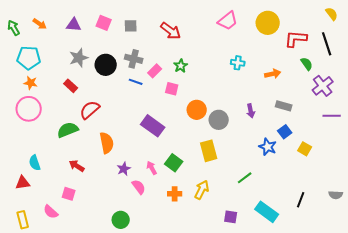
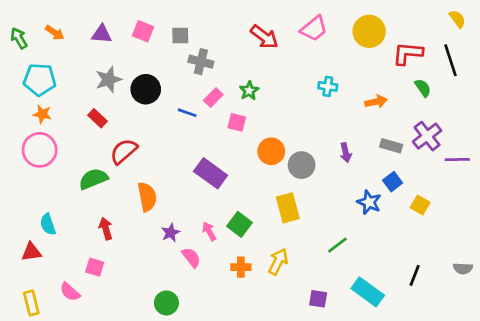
red arrow: (171, 31) -> (264, 37), moved
gray cross: (134, 59) -> (201, 62), moved
purple cross: (323, 86) -> (427, 136), moved
red arrow: (77, 166) -> (106, 228), turned 42

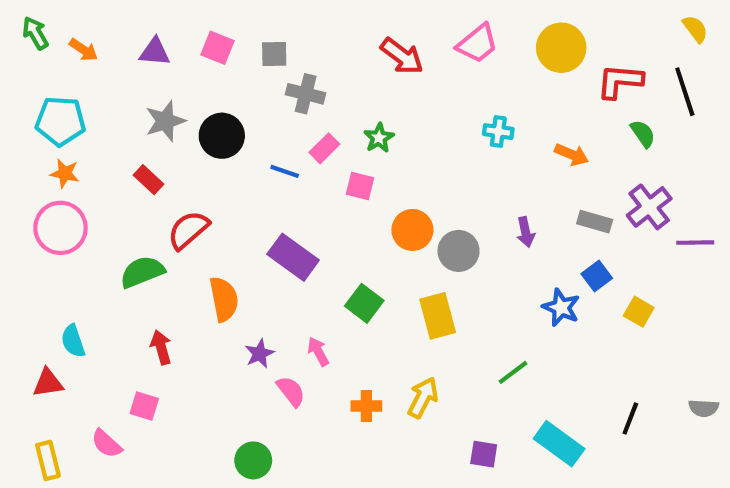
green arrow: (19, 38) -> (35, 33), moved
orange arrow: (376, 102) -> (572, 155), turned 35
purple rectangle: (211, 173) -> (293, 257), moved
green square: (240, 224) -> (364, 303), moved

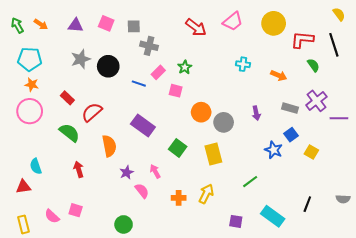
green arrow: (35, 33) -> (17, 25), moved
red rectangle: (148, 180) -> (67, 98), moved
green semicircle: (142, 272) -> (69, 133), turned 60
pink square: (144, 406) -> (76, 210), moved

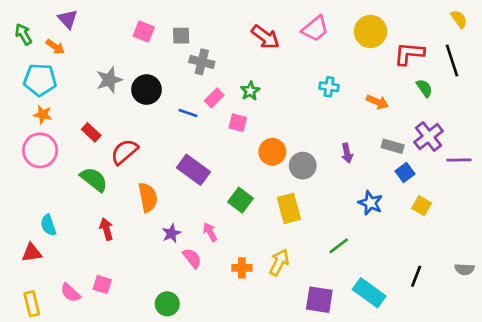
orange arrow: (41, 24) -> (55, 47), moved
purple triangle: (76, 25) -> (68, 19), moved, turned 42
blue square: (291, 135) -> (405, 172), moved
purple square: (236, 221) -> (319, 300), size x1.5

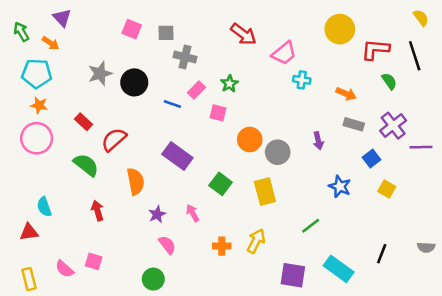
pink trapezoid: (315, 29) -> (284, 53), moved
gray rectangle: (393, 146) -> (354, 124), moved
pink semicircle: (192, 258) -> (167, 245), moved

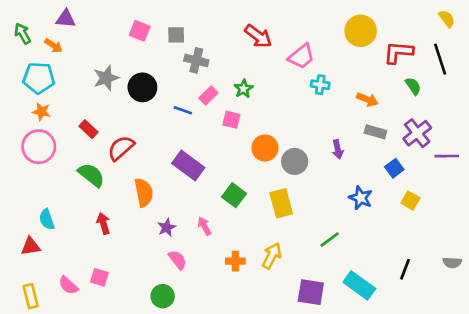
purple triangle: (62, 18) -> (66, 19), turned -42

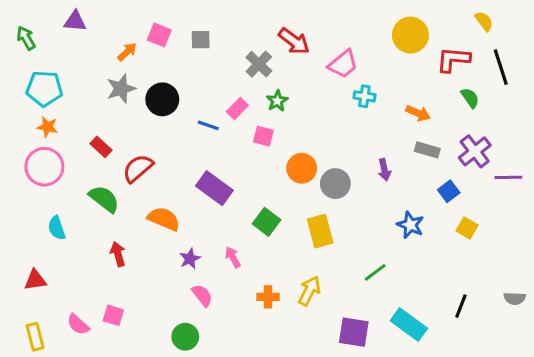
yellow semicircle: (447, 19) -> (484, 21), moved
orange arrow: (54, 46) -> (127, 52), moved, turned -78
gray cross: (196, 60) -> (259, 64), moved, turned 30
orange semicircle: (144, 192) -> (164, 219), turned -56
cyan semicircle: (47, 219) -> (57, 228), moved

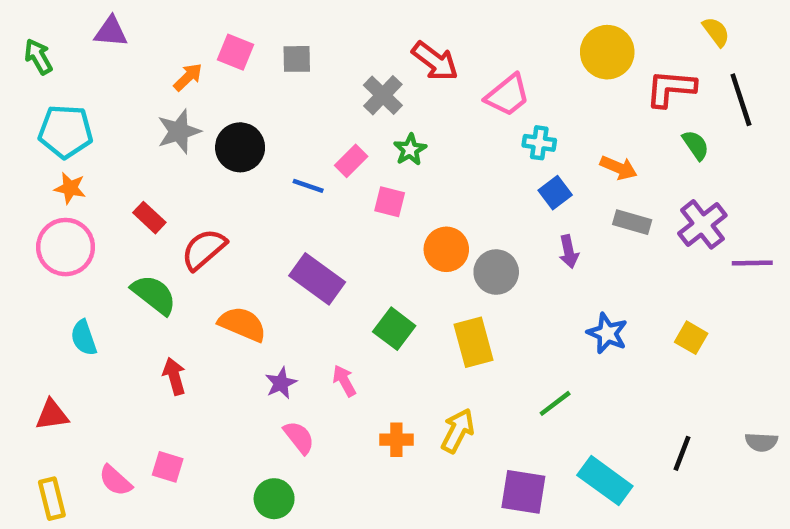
blue square: (449, 191) -> (555, 193), moved

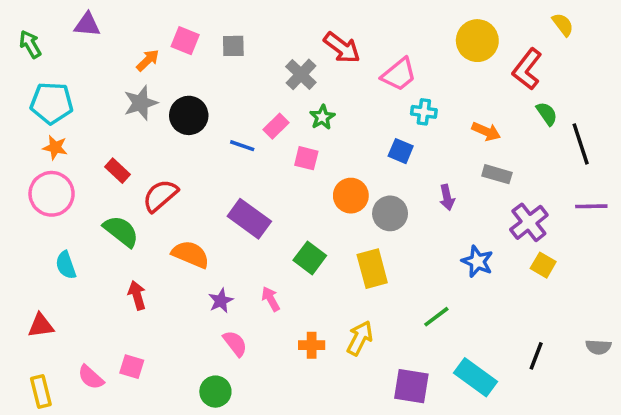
red L-shape: (671, 88) -> (527, 69), turned -57
black line: (741, 100) -> (581, 144), moved
blue square: (555, 193) -> (401, 151), moved, turned -30
purple cross: (702, 224) -> (529, 222), moved

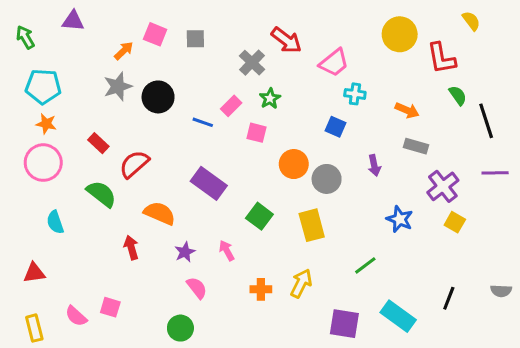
red L-shape: (527, 69) -> (441, 58), turned -48
red arrow: (137, 295) -> (131, 248), moved

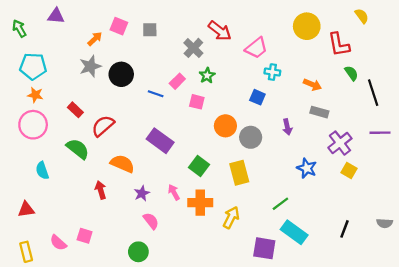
orange cross: (261, 289) -> (200, 203), moved, size x1.5
cyan rectangle: (398, 316) -> (294, 232), moved

